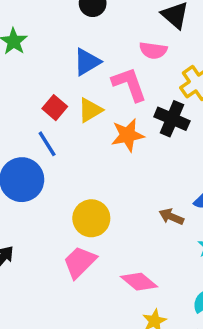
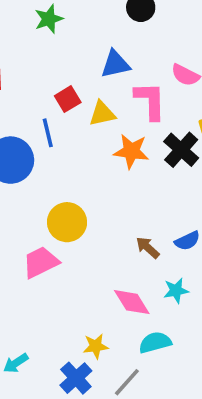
pink diamond: (139, 282) -> (132, 302), moved

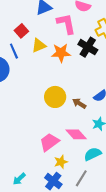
yellow triangle: (102, 114) -> (39, 45), moved
yellow circle: (67, 222) -> (55, 97), moved
pink trapezoid: (41, 262) -> (49, 142), moved

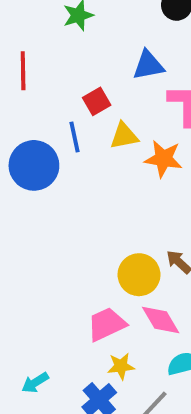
yellow circle: (55, 97) -> (139, 275), moved

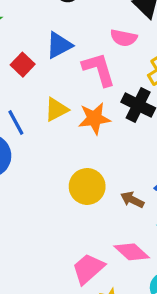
red square: (97, 101) -> (23, 65), moved
yellow circle: (139, 275) -> (87, 186), moved

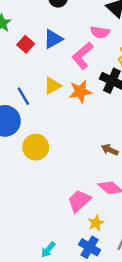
red square: (23, 65) -> (26, 44), moved
pink L-shape: (99, 69) -> (82, 56), turned -112
yellow circle: (87, 186) -> (36, 147), moved

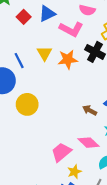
pink L-shape: (82, 56) -> (71, 29), turned -115
yellow triangle: (53, 86) -> (44, 53), turned -35

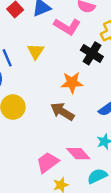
orange star: (68, 59) -> (72, 83), moved
brown arrow: (90, 110) -> (62, 112), moved, size x1.5

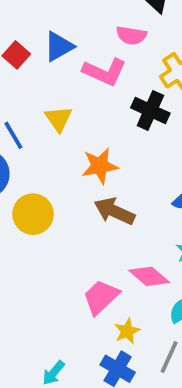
orange star: (72, 83) -> (100, 166), moved

